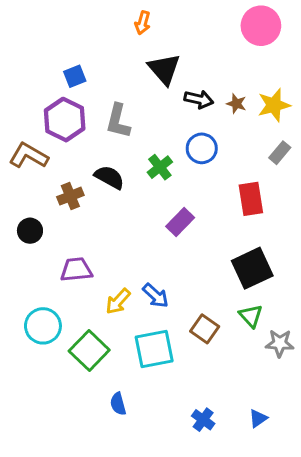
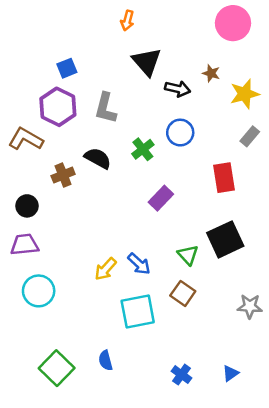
brown star: (236, 104) -> (211, 73), moved
purple trapezoid: (76, 270) -> (24, 245), moved
green triangle: (251, 316) -> (188, 255), moved
green square: (89, 350) -> (57, 368), moved

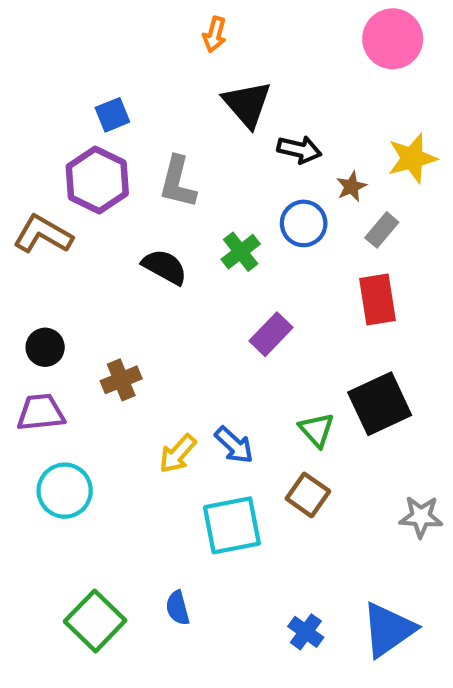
brown star: (211, 73) -> (351, 187), moved, turned 30
gray rectangle: (250, 136) -> (382, 230), moved
brown cross: (63, 175) -> (121, 380), moved
blue triangle: (230, 373) -> (388, 630), size x2.0

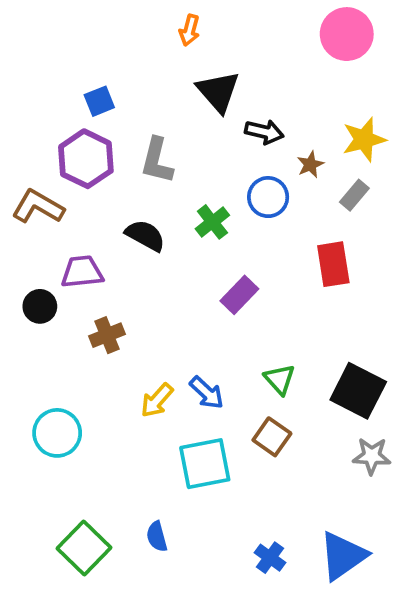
gray rectangle: (382, 230) -> (354, 195), moved
black square: (380, 404) -> (358, 391), moved, turned -38
purple trapezoid: (41, 412) -> (82, 272), moved

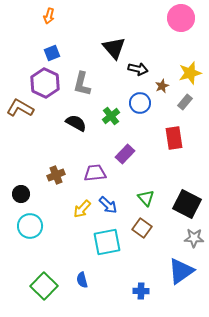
orange arrow: (189, 30) -> (49, 16), moved
purple trapezoid: (82, 272) -> (95, 173), moved
black circle: (40, 306) -> (21, 194), moved
blue triangle: (343, 556) -> (181, 271), moved
blue cross: (270, 558) -> (141, 291), turned -35

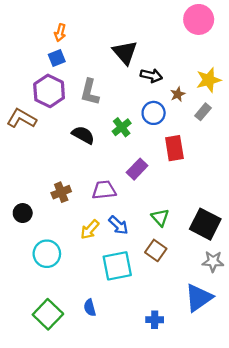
orange arrow: (49, 16) -> (60, 33), moved
red rectangle: (174, 138) -> (174, 148), moved
cyan circle: (30, 226) -> (47, 254), moved

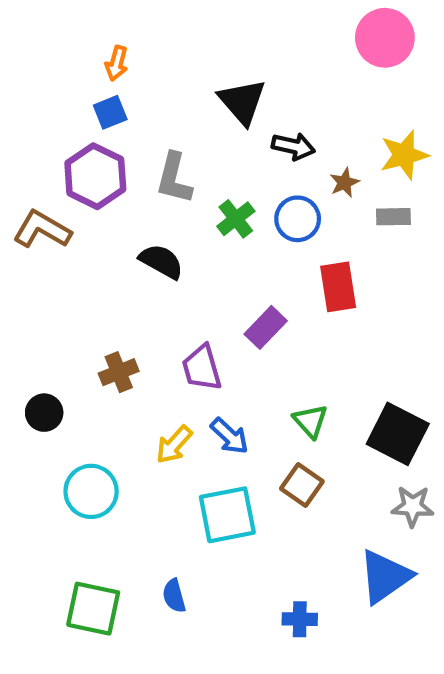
gray rectangle: (203, 112) -> (393, 217), turned 49
green cross: (122, 127) -> (236, 219), moved
purple trapezoid: (104, 190) -> (202, 368), turned -100
green square: (48, 314) -> (93, 609), turned -32

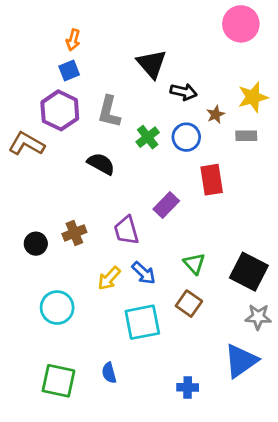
black circle: (44, 413) -> (36, 244), moved

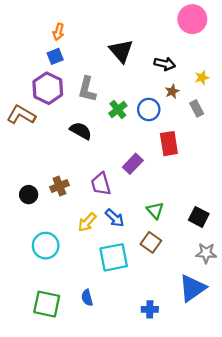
black arrow: (184, 92) -> (165, 64), moved
yellow star: (253, 97) -> (202, 78), size x0.6
gray rectangle: (246, 136) -> (197, 108), turned 63
black square: (249, 272) -> (199, 217), size x0.7

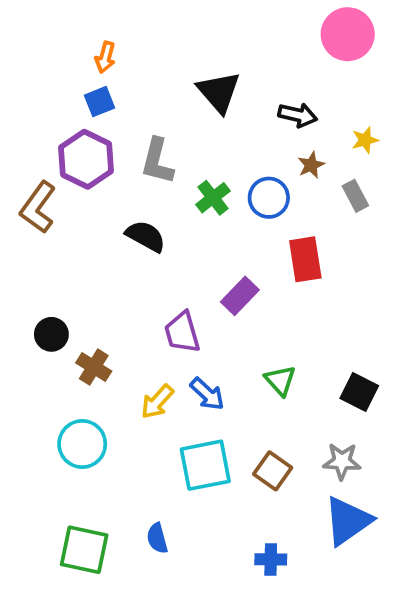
brown L-shape: (21, 115) -> (38, 207), turned -84
brown cross: (59, 186) -> (94, 367), moved, turned -36
black circle: (29, 195) -> (51, 334), moved
brown square: (151, 242) -> (273, 471), moved
gray star: (206, 253) -> (342, 461), moved

